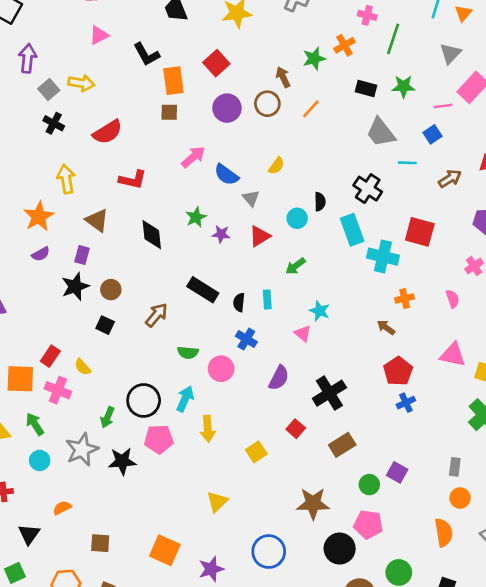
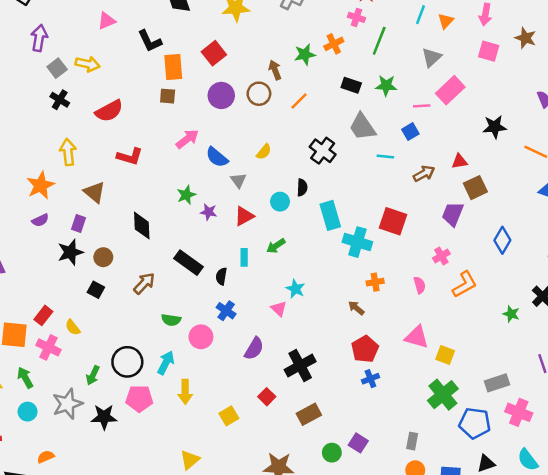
black cross: (368, 189) -> (323, 151), moved
black diamond: (152, 235) -> (142, 226), moved
cyan rectangle: (267, 300) -> (244, 257), moved

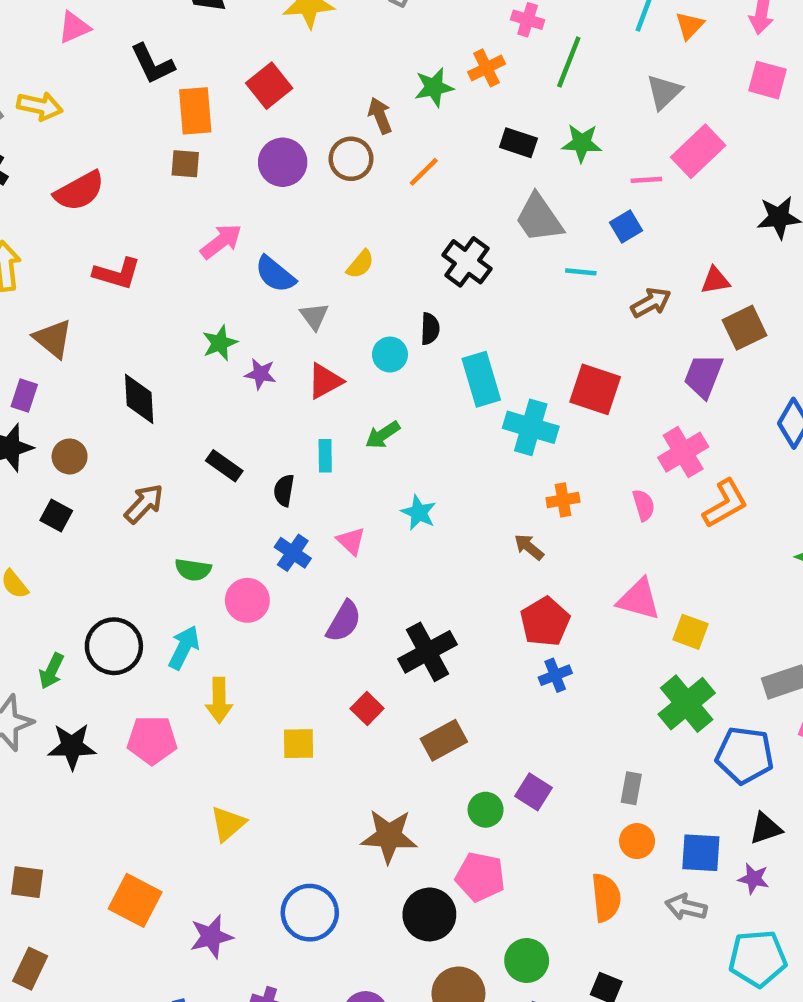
pink cross: (441, 256) -> (683, 452), size x1.5
black rectangle: (188, 263) -> (224, 466), size x0.7
pink triangle: (279, 309) -> (351, 541), moved
pink pentagon: (139, 399) -> (152, 740), moved
yellow square: (229, 416) -> (299, 744), turned 30

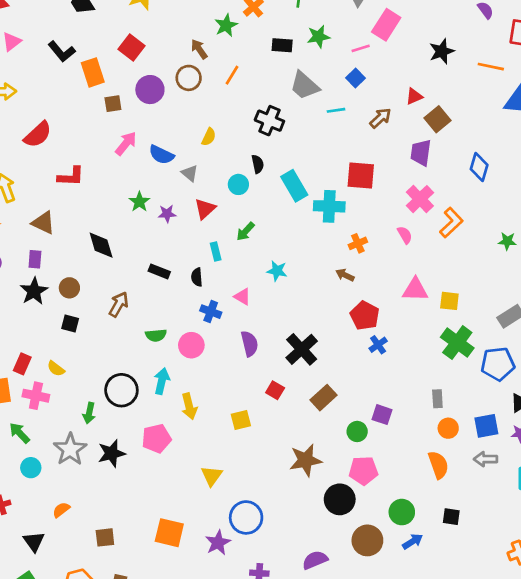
brown square: (185, 164) -> (113, 104), moved
purple semicircle: (344, 621) -> (249, 344), turned -30
blue circle: (310, 913) -> (246, 517), moved

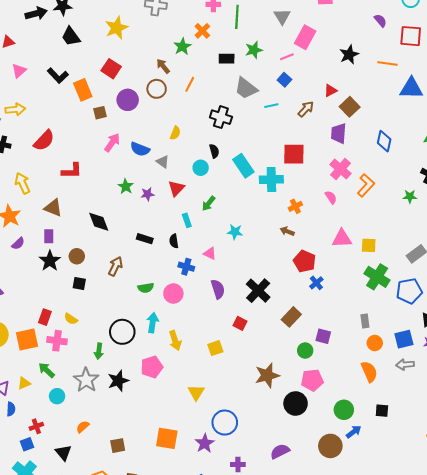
brown rectangle: (323, 398) -> (291, 317), moved
brown circle: (367, 540) -> (330, 446), moved

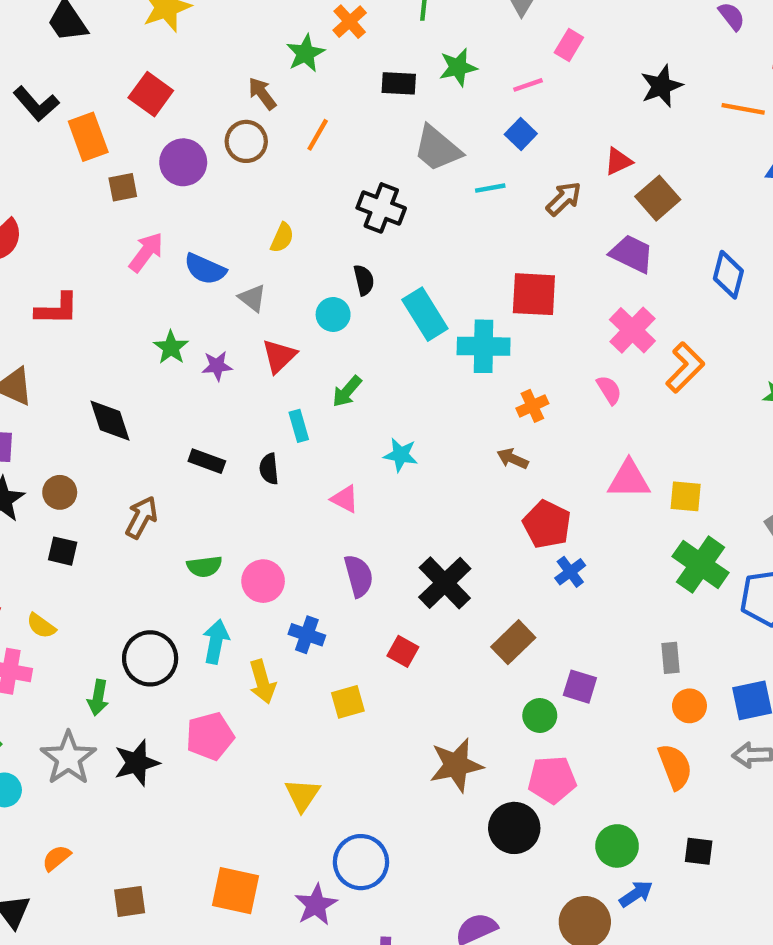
pink rectangle: (305, 37) -> (569, 45), size x0.6
purple trapezoid: (339, 133) -> (632, 254), turned 110
blue cross: (186, 267) -> (307, 635), moved

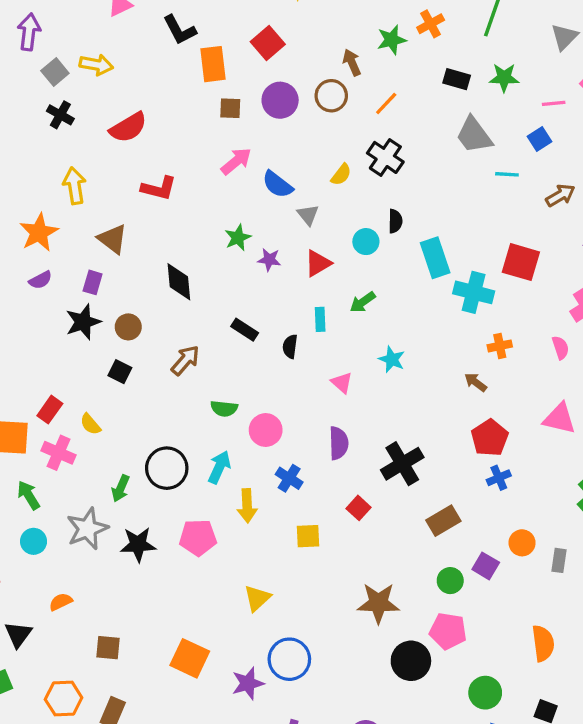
black cross: (381, 208) -> (385, 157), moved
orange circle: (689, 706) -> (522, 543), moved

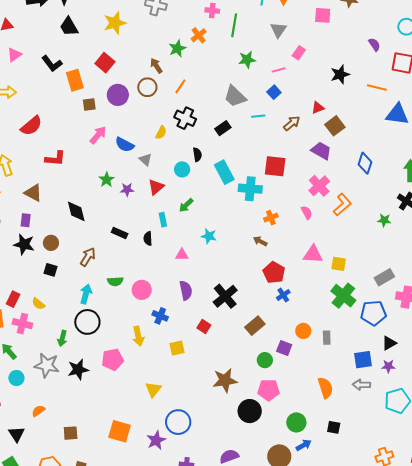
black rectangle: (457, 79) -> (223, 128), moved, turned -42
black star: (83, 322) -> (24, 244), turned -30
pink triangle: (342, 383) -> (182, 255), turned -32
cyan arrow: (219, 467) -> (86, 294), moved
gray star: (87, 529) -> (47, 365), turned -30

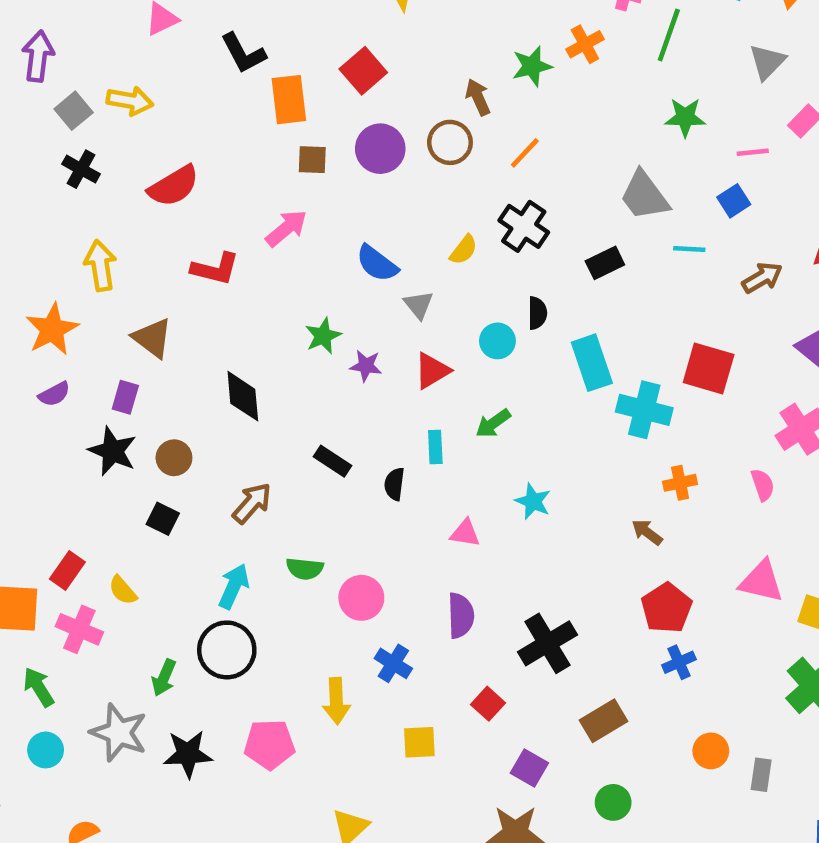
pink arrow: (98, 135) -> (286, 228), moved
purple square: (284, 348) -> (529, 768), moved

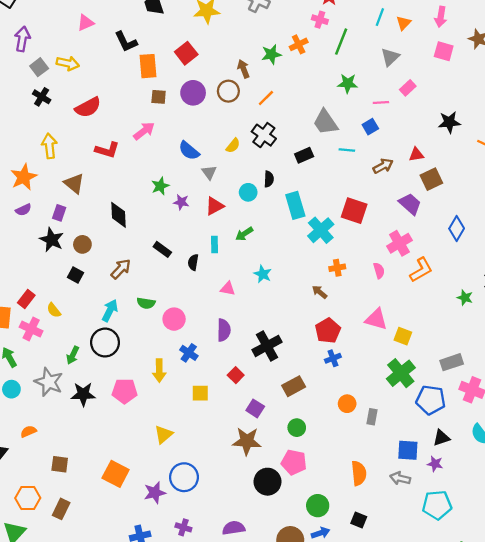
cyan cross: (644, 410) -> (321, 230), turned 32

